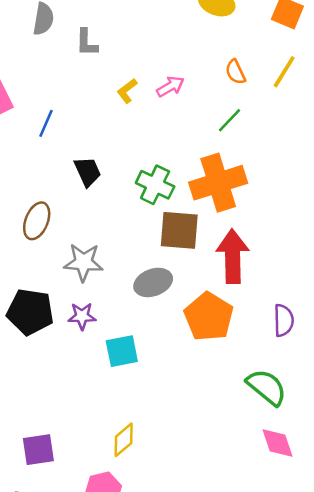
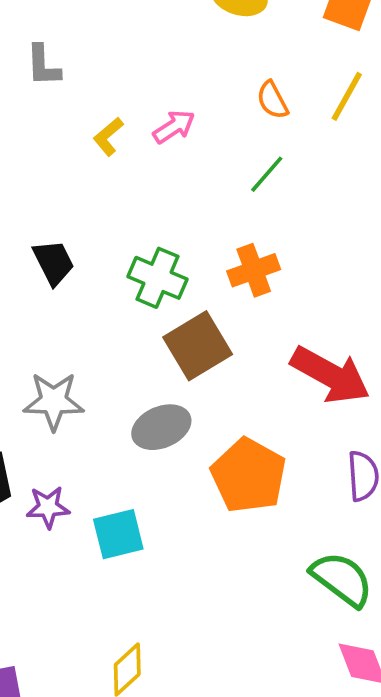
orange cross: (218, 183) -> (254, 270), size x0.6
brown square: (179, 230) -> (198, 346), turned -33
red arrow: (233, 256) -> (330, 375), moved, turned 123
purple star: (82, 316) -> (48, 507), moved

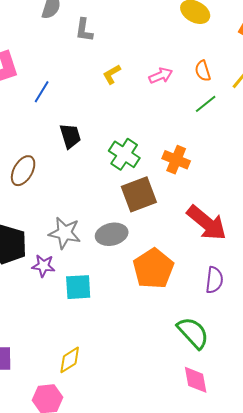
pink arrow: (174, 127) -> (161, 76), moved
green line: (267, 174) -> (206, 104), moved
orange cross: (254, 270) -> (176, 160), turned 32
gray star: (54, 401) -> (65, 233), moved

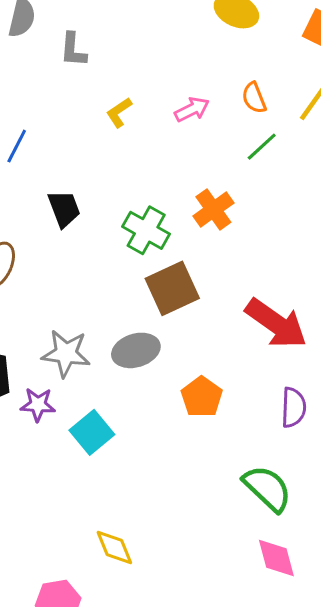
orange cross: (176, 160) -> (213, 210), moved, turned 36
orange pentagon: (153, 269) -> (202, 397), size x0.7
cyan square: (78, 287) -> (92, 432), turned -32
yellow diamond: (70, 360) -> (114, 547), moved, turned -76

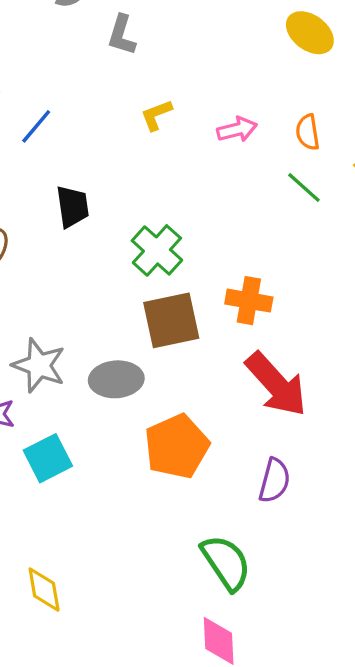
green line: (262, 147) -> (304, 187), turned 72
orange cross: (213, 210) -> (249, 301), moved, turned 33
orange pentagon: (202, 397) -> (177, 446), size x1.4

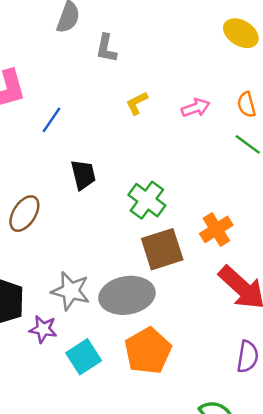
orange cross: (249, 301) -> (216, 229), turned -36
gray ellipse: (116, 379) -> (127, 295), size x1.4
orange pentagon: (177, 446) -> (148, 351), moved

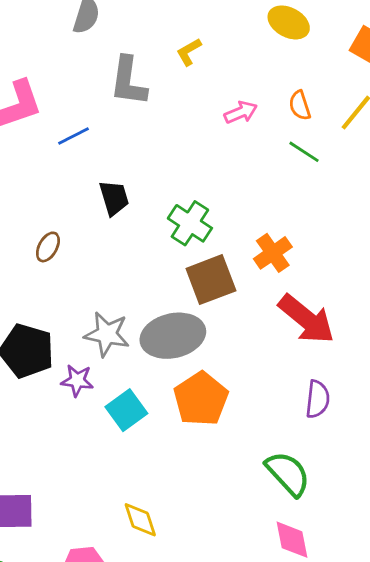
gray L-shape: (106, 48) -> (128, 81), moved, size x1.5
yellow L-shape: (137, 103) -> (189, 52), moved
blue line: (51, 120) -> (73, 136), turned 32
brown ellipse: (24, 214) -> (48, 247), size x0.7

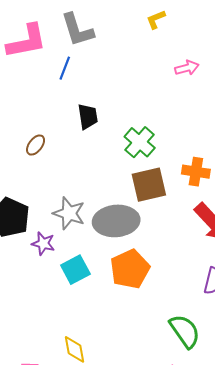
gray L-shape: (128, 81) -> (77, 30), moved, turned -33
blue line: (73, 136) -> (65, 68), turned -50
orange cross: (273, 253) -> (196, 172), turned 36

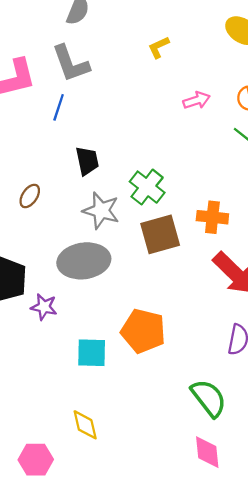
gray star: (69, 213) -> (101, 211), moved
gray ellipse: (116, 221) -> (84, 261), moved
orange pentagon: (130, 269) -> (143, 331), turned -30
cyan square: (75, 270) -> (92, 353), moved, turned 32

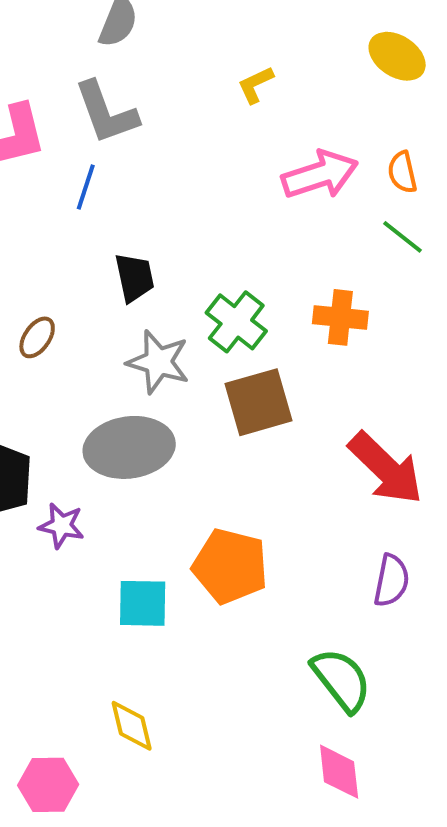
pink arrow: (197, 100) -> (320, 175), size x1.6
orange cross: (212, 217) -> (340, 317), moved

